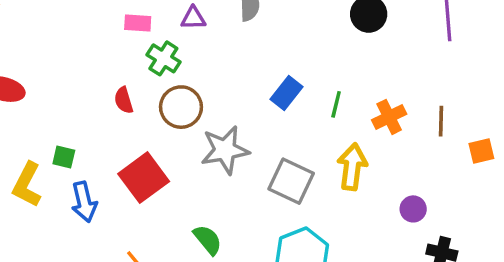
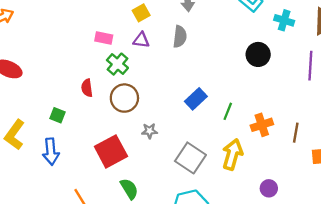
gray star: (225, 150) -> (149, 131), size x0.5
green square: (64, 157) -> (58, 115), moved
red square: (144, 178) -> (111, 151), moved

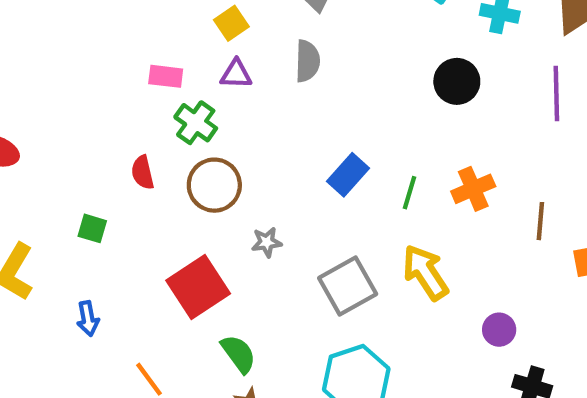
orange cross: (262, 125) -> (473, 189), moved
blue arrow: (51, 152) -> (88, 319), moved, size x0.7
yellow arrow: (232, 154) -> (425, 272), turned -44
gray square: (190, 158) -> (348, 286), turned 32

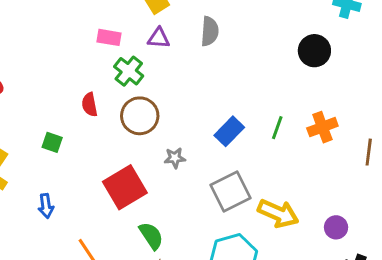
blue rectangle: (348, 175) -> (229, 131), moved
yellow arrow: (425, 272) -> (278, 213), moved, turned 144

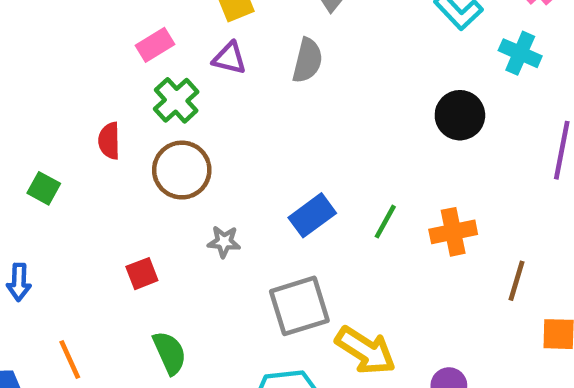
pink rectangle: (109, 37) -> (155, 45), turned -50
red square: (125, 187) -> (142, 274), size x0.5

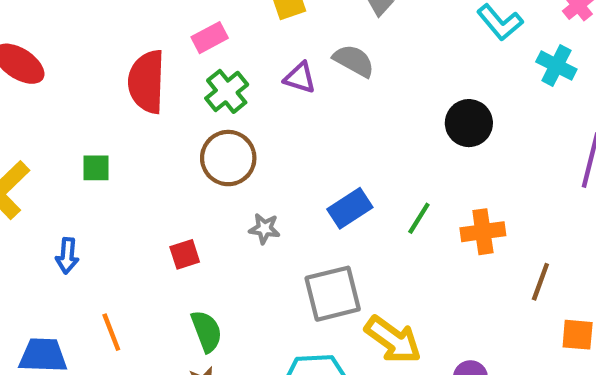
purple triangle: (229, 58) -> (300, 78), moved
gray semicircle: (307, 60) -> (354, 61), turned -78
black circle: (460, 115) -> (469, 123), moved
red semicircle: (109, 141) -> (147, 82), moved, size x1.8
green square: (44, 188) -> (96, 168), turned -32

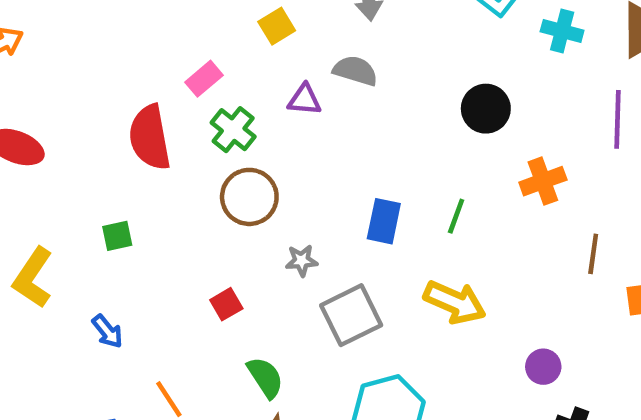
blue rectangle: (350, 208) -> (384, 221), turned -33
orange cross: (483, 232) -> (543, 181), moved
blue arrow: (67, 256) -> (107, 331), turned -32
gray square: (333, 294) -> (351, 315), moved
yellow arrow: (393, 340) -> (455, 302), moved

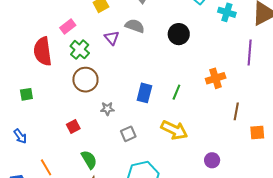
purple triangle: (304, 100) -> (112, 38), turned 42
black circle: (486, 109) -> (179, 34), moved
gray square: (351, 315) -> (128, 134), size x0.6

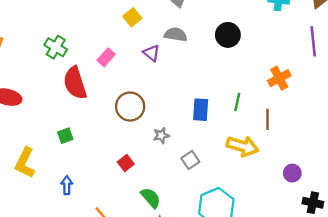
pink rectangle: (68, 26) -> (106, 57), moved
green cross: (80, 50) -> (56, 47), moved
brown line: (236, 111) -> (267, 119), moved
blue arrow: (20, 136) -> (67, 185), turned -133

